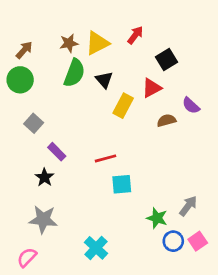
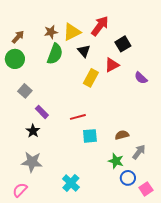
red arrow: (135, 35) -> (100, 26), size x1.5
black triangle: (104, 80) -> (84, 51), moved
brown semicircle: (166, 120) -> (122, 135), moved
pink square: (198, 241) -> (146, 189), moved

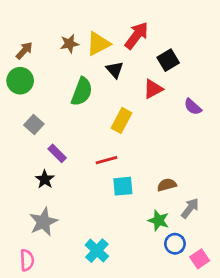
green semicircle: (55, 54) -> (82, 92), moved
yellow rectangle: (91, 78) -> (122, 120), moved
gray star: (32, 162) -> (43, 222), turned -30
pink semicircle: (20, 190) -> (27, 260), turned 133

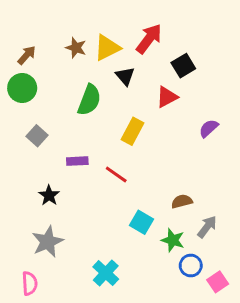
brown star: (69, 44) -> (76, 48), turned 30
purple semicircle: (193, 107) -> (209, 128), moved, turned 96
purple rectangle: (57, 153) -> (77, 161), moved, turned -48
red line: (106, 160) -> (116, 175), turned 50
cyan square: (123, 186) -> (141, 222), moved, turned 35

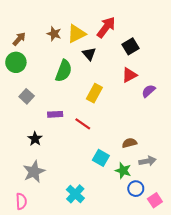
red triangle: (167, 97) -> (129, 75), moved
gray arrow: (207, 227) -> (147, 161), turned 42

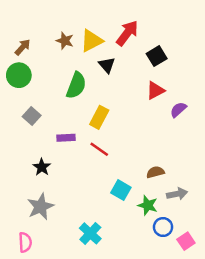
yellow rectangle: (94, 93) -> (99, 117), moved

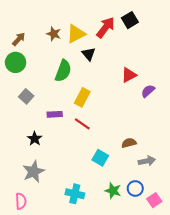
black square: (157, 56) -> (130, 20), moved
green star: (148, 205) -> (113, 191), moved
cyan cross: (90, 233) -> (75, 194), turned -30

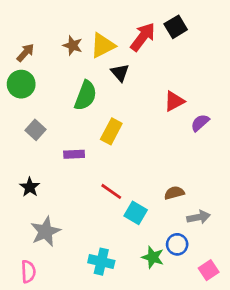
red line: (82, 124) -> (111, 191), moved
black star: (35, 139) -> (30, 187), moved
blue circle: (135, 188) -> (177, 244), moved

